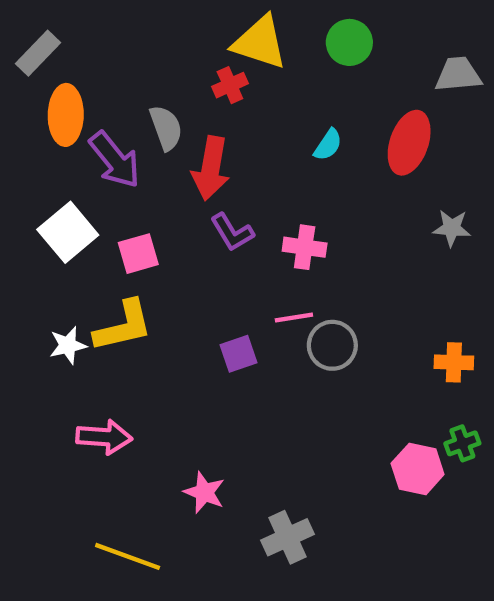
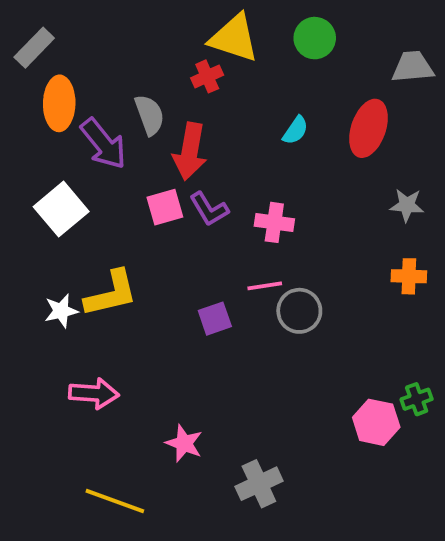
pink square: (138, 254) -> (165, 207), moved
orange cross: (454, 362) -> (409, 276), moved

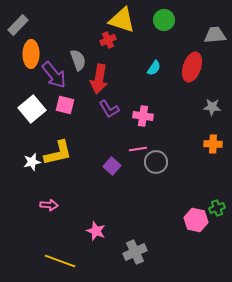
pink square: (165, 207) -> (65, 105), moved, turned 30
purple square: (215, 319) -> (112, 166), turned -30
pink arrow: (94, 393) -> (49, 205), size x0.7

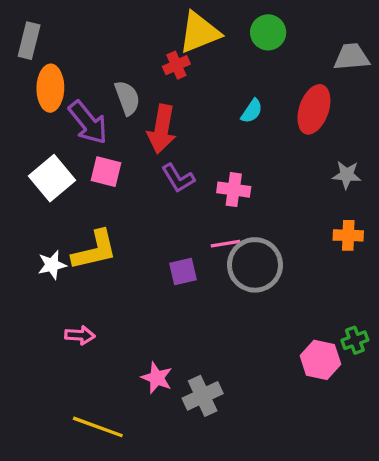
yellow triangle: (122, 20) -> (199, 32), turned -40
gray rectangle: (18, 25) -> (29, 41), turned -30
gray circle: (156, 162) -> (255, 265), size x1.4
purple square: (112, 166) -> (183, 271), turned 36
gray cross: (135, 252) -> (203, 396), moved

